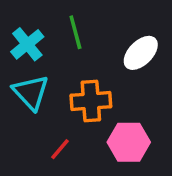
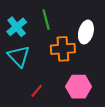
white ellipse: (141, 53) -> (86, 32), turned -30
orange cross: (91, 101) -> (63, 49), moved

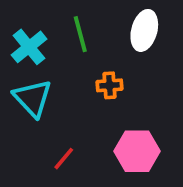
white ellipse: (86, 32) -> (144, 30), moved
orange cross: (63, 49) -> (110, 85), size x0.6

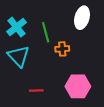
green line: (80, 34) -> (46, 32), moved
red line: (64, 159) -> (36, 90), turned 48

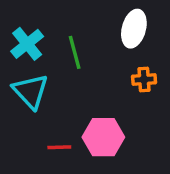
orange cross: (62, 49) -> (144, 79), moved
pink hexagon: (78, 86) -> (103, 137), moved

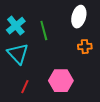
red line: (59, 147) -> (25, 87), moved, turned -64

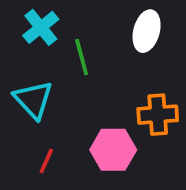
cyan cross: (16, 26) -> (41, 27), moved
orange cross: (85, 47) -> (158, 115), moved, size x1.5

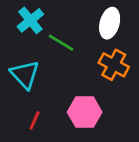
green line: (82, 57) -> (61, 43), turned -44
orange cross: (158, 115) -> (114, 65), moved, turned 32

